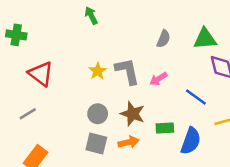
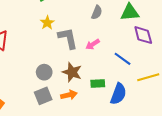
yellow star: (98, 71) -> (47, 23), moved
gray square: (96, 143) -> (43, 96), turned -36

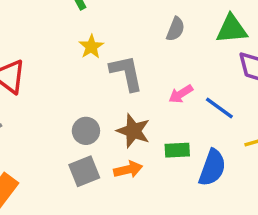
pink arrow: (93, 44) -> (181, 94), moved

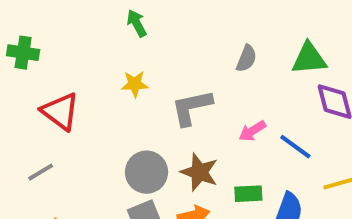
yellow star: (91, 47) -> (135, 84), moved, turned 30
gray L-shape: (126, 73) -> (192, 107), turned -90
gray circle: (86, 131) -> (146, 172), size x1.4

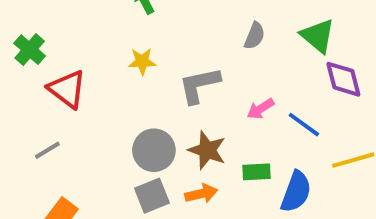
green cross: (23, 53) -> (30, 50), moved, turned 32
green triangle: (309, 58) -> (318, 36), turned 45

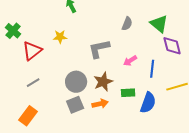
yellow star: (142, 61) -> (60, 37), moved
red triangle: (67, 89) -> (32, 51), turned 45
blue line: (304, 125) -> (152, 69), turned 60
gray line: (47, 150) -> (33, 83), moved
brown star: (207, 150) -> (103, 82), turned 30

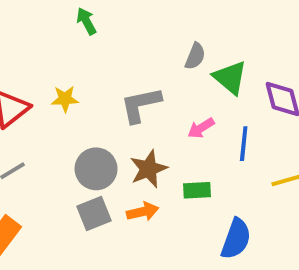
green triangle: (159, 24) -> (230, 78), moved
yellow star: (60, 37) -> (65, 99), moved
blue semicircle: (148, 103) -> (236, 239), moved

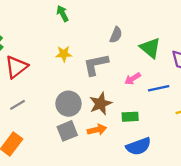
gray semicircle: (195, 56) -> (116, 35), moved
yellow star: (65, 99) -> (64, 54), moved
blue line: (244, 144) -> (159, 88), turned 72
blue semicircle: (236, 239) -> (138, 146), moved, turned 50

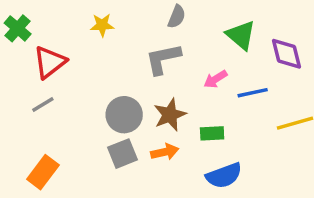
gray semicircle: (116, 35) -> (177, 17), moved
yellow star: (64, 54) -> (102, 25), moved
gray line: (17, 105) -> (43, 105), moved

